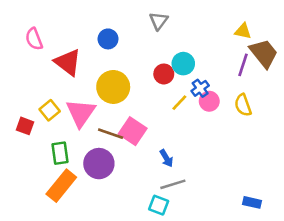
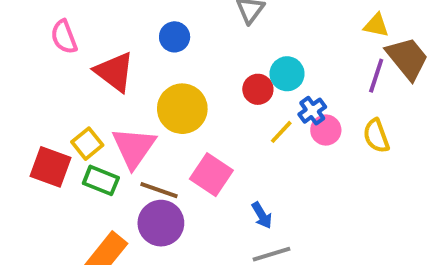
red square: (25, 126) -> (50, 167), size x1.5
brown line: (111, 134) -> (159, 190), moved
green rectangle: (60, 153) -> (101, 180), moved, turned -60

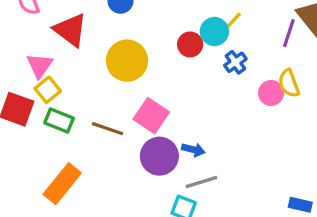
pink circle: (326, 130) -> (271, 93), moved
yellow line: (281, 132) -> (232, 22), moved
pink triangle: (134, 147) -> (40, 65), moved, size x0.7
blue arrow: (262, 215) -> (193, 150), turned -45
purple circle: (161, 223) -> (159, 156), moved

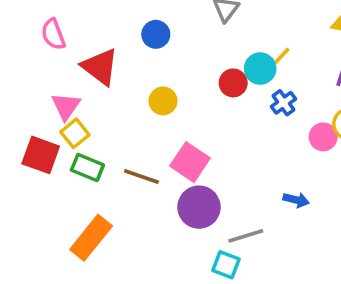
yellow circle: (127, 61) -> (163, 101), size x0.6
blue arrow: (193, 150) -> (296, 200), moved

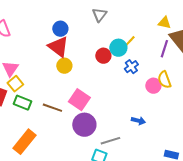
red triangle: (100, 67) -> (58, 47), moved

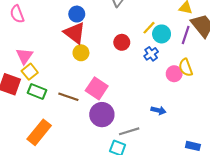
cyan circle: (118, 48) -> (162, 34), moved

